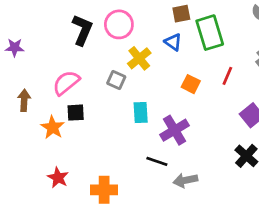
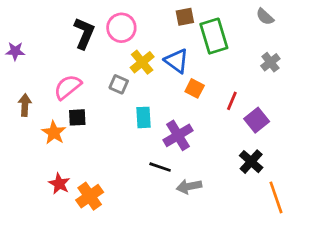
blue triangle: (173, 42) -> (177, 61), moved, size x1.4
red line: (227, 76) -> (232, 101), moved
orange cross: (104, 190) -> (90, 196), moved, turned -35

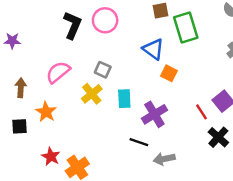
yellow cross: (142, 62) -> (92, 94), moved
red line: (232, 101) -> (201, 112), moved, turned -56
black square: (77, 117) -> (19, 126), moved

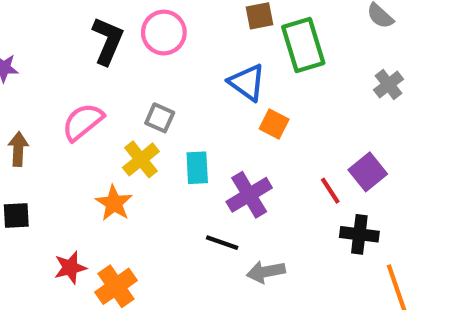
orange star: (46, 112) -> (114, 203), moved
black cross: (218, 137) -> (359, 234), turned -35
red star: (51, 156) -> (70, 268), turned 30

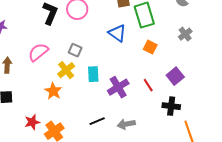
orange square: (274, 124) -> (150, 47), moved
red line: (330, 191) -> (148, 85), moved
black line: (222, 243) -> (97, 121), moved, turned -42

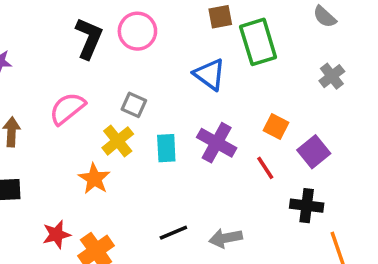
orange square: (150, 47) -> (276, 127), moved
purple cross: (118, 87) -> (217, 143), moved, turned -30

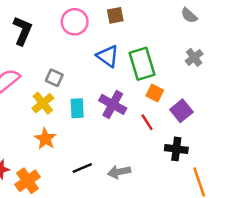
pink circle: (137, 31) -> (75, 22), moved
green rectangle: (258, 42) -> (142, 64), moved
orange star: (94, 179) -> (45, 139), moved

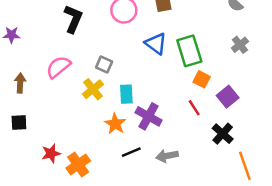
purple cross: (113, 104) -> (149, 116), moved
orange star: (45, 139) -> (115, 124), moved
black cross: (176, 149) -> (223, 134), turned 35

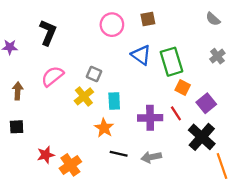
black L-shape: (73, 19) -> (48, 32), moved
purple cross: (149, 116) -> (150, 118), moved, turned -30
black cross: (223, 134) -> (202, 137), size x1.4
black line: (131, 152) -> (119, 154), turned 36

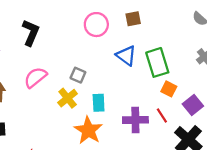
orange star: (104, 128) -> (88, 130), size x1.4

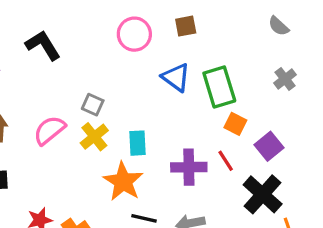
black L-shape: (31, 33) -> (43, 45), turned -55
gray square: (78, 75) -> (93, 105), moved
pink semicircle: (35, 77) -> (49, 130), moved

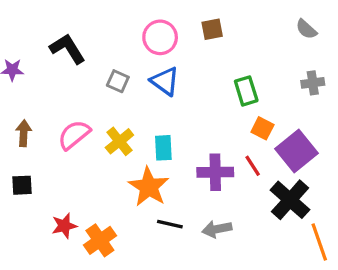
blue triangle: (176, 77) -> (165, 81), moved
gray cross: (285, 79) -> (313, 83), turned 30
green rectangle: (219, 87) -> (246, 91), size x0.7
gray square: (93, 105) -> (118, 81), moved
purple square: (269, 146) -> (297, 151), size x1.4

